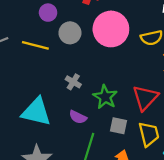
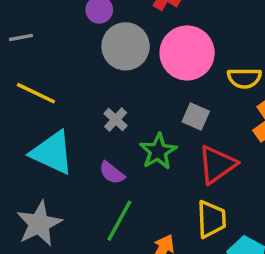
gray circle: (70, 33) -> (126, 46), size x1.4
yellow line: (35, 45) -> (36, 93), moved
gray square: (119, 126) -> (196, 117), moved

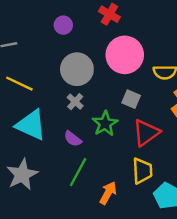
gray circle: (126, 46) -> (77, 69), moved

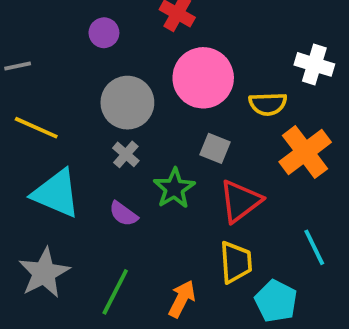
green line: (78, 172) -> (115, 292), moved

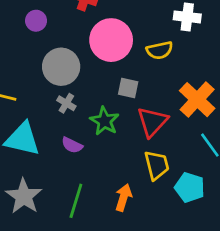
orange cross: (305, 152) -> (197, 100), moved

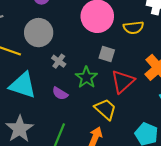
gray circle: (61, 67) -> (39, 33), moved
yellow trapezoid: (157, 165) -> (105, 109), moved, turned -40

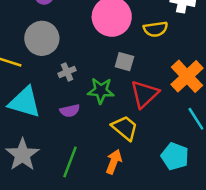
gray cross: (59, 61) -> (67, 72), turned 32
green star: (86, 77) -> (101, 91), turned -30
purple semicircle: (60, 93) -> (70, 111), turned -42

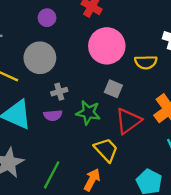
purple semicircle: (70, 111) -> (53, 115), moved

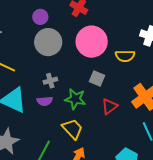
gray circle: (40, 58) -> (48, 42), moved
red triangle: (128, 121) -> (110, 106), size x0.7
yellow trapezoid: (106, 150) -> (72, 129), moved

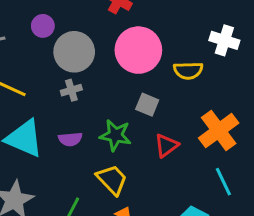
purple circle: (40, 17) -> (43, 26), moved
gray cross: (50, 81) -> (71, 90), moved

